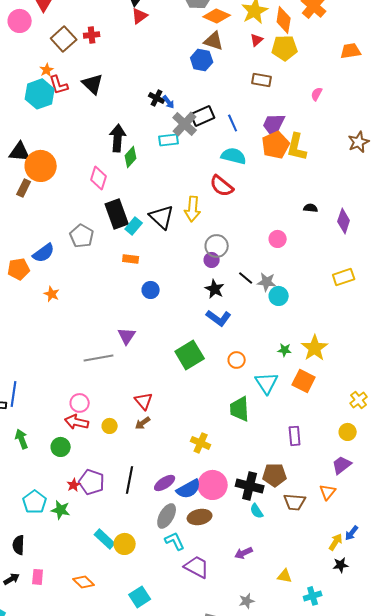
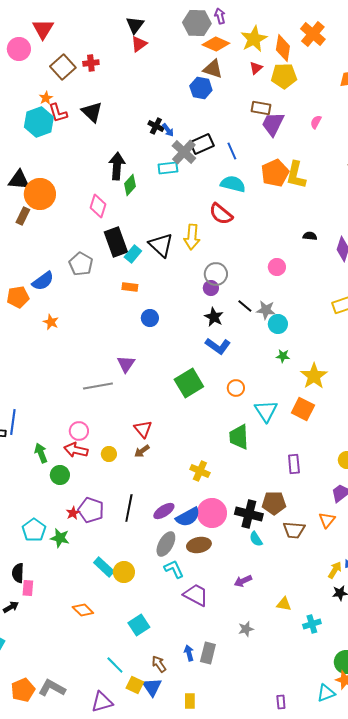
purple trapezoid: (274, 125) -> (273, 124), moved
green star: (285, 350) -> (283, 356), moved
green arrow: (22, 439) -> (41, 453), moved
pink rectangle: (38, 577) -> (28, 588), moved

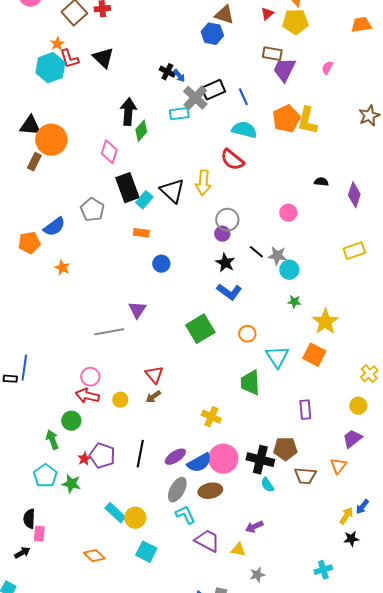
green arrow: (41, 453) -> (52, 440), moved
yellow triangle: (284, 604) -> (238, 550), moved
cyan square: (139, 625) -> (146, 552), moved, turned -30

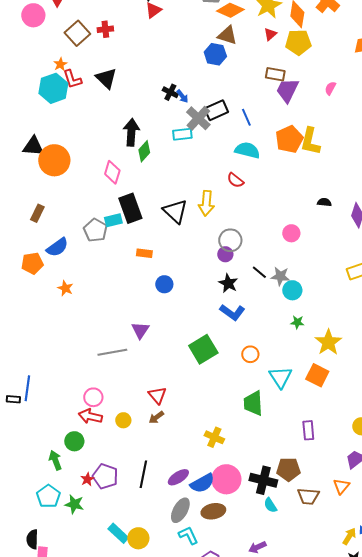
red semicircle: (232, 160) -> (235, 180), size x0.7
brown rectangle: (34, 162) -> (37, 213), moved
cyan rectangle: (144, 200) -> (113, 220), moved, turned 36

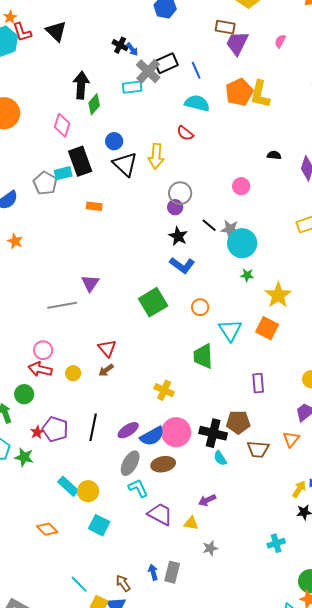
blue circle: (164, 284) -> (114, 141), moved
cyan circle: (292, 290) -> (242, 243), size x1.5

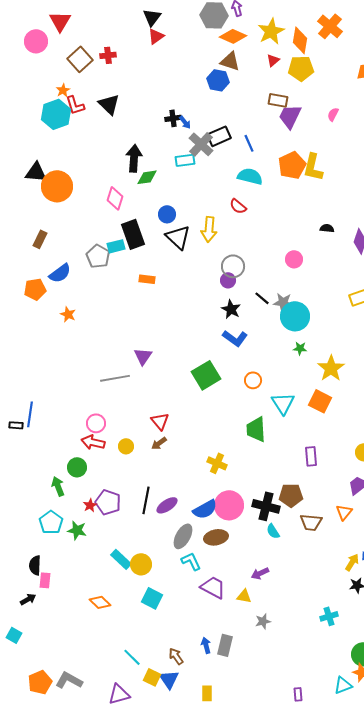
black cross: (120, 45) -> (173, 118), turned -35
green diamond: (94, 104) -> (147, 177), turned 40
purple ellipse: (128, 430) -> (167, 505), moved

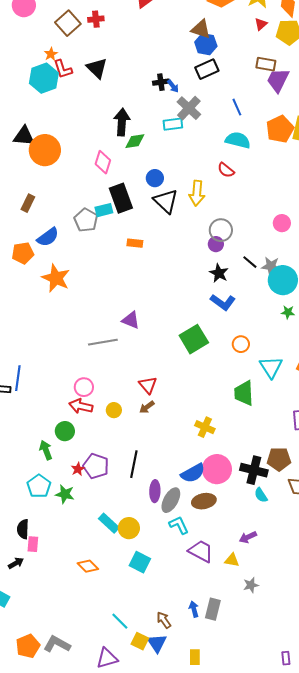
brown triangle: (230, 61) -> (201, 29), moved
black rectangle: (219, 136) -> (207, 69), moved
orange star: (68, 314) -> (56, 278), size x1.8
purple triangle: (143, 356) -> (131, 320), turned -42
purple ellipse: (167, 505) -> (155, 491), moved, turned -55

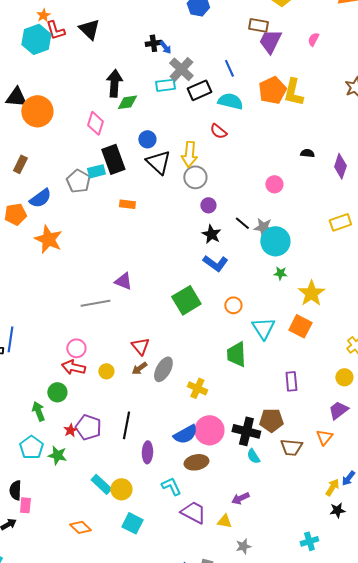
black rectangle: (207, 69) -> (199, 90), moved
gray circle: (221, 230) -> (195, 177), moved
gray ellipse: (171, 500) -> (163, 369), moved

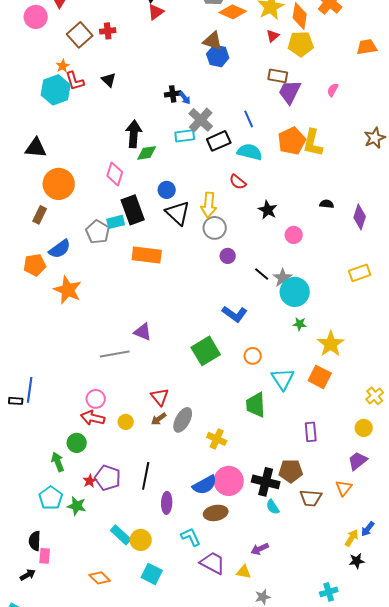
black triangle: (89, 29) -> (109, 80), size x0.7
orange circle: (37, 111) -> (59, 184), moved
orange rectangle: (127, 204) -> (147, 255), size x1.8
gray star: (263, 227) -> (283, 278), turned 30
black star: (211, 234) -> (268, 210), moved

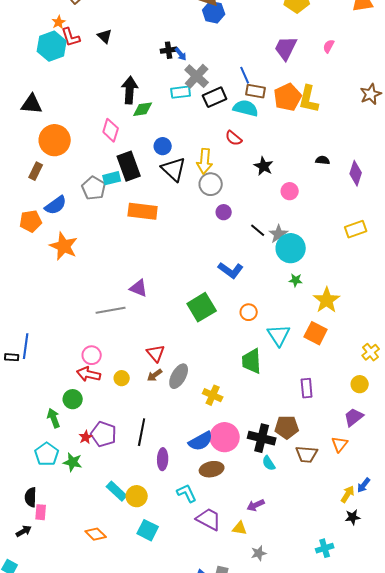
brown rectangle: (278, 76) -> (256, 91), moved

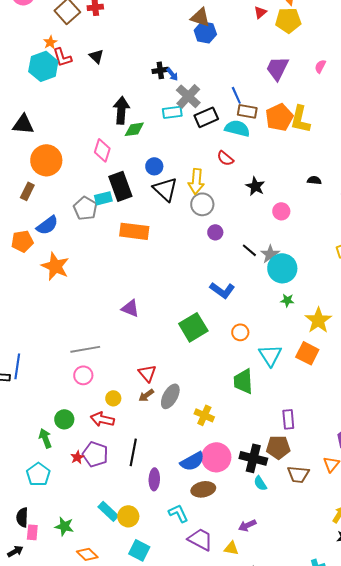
gray line: (111, 310) -> (85, 349), moved
red arrow: (89, 374) -> (102, 419), moved
purple rectangle: (307, 388) -> (288, 419), moved
green star: (73, 462) -> (64, 526), moved

